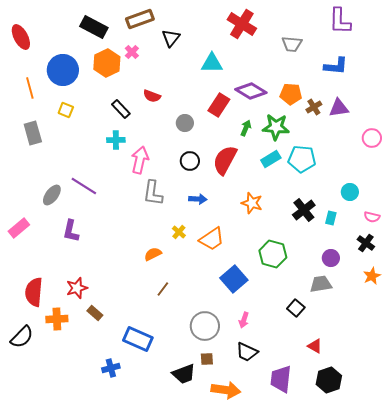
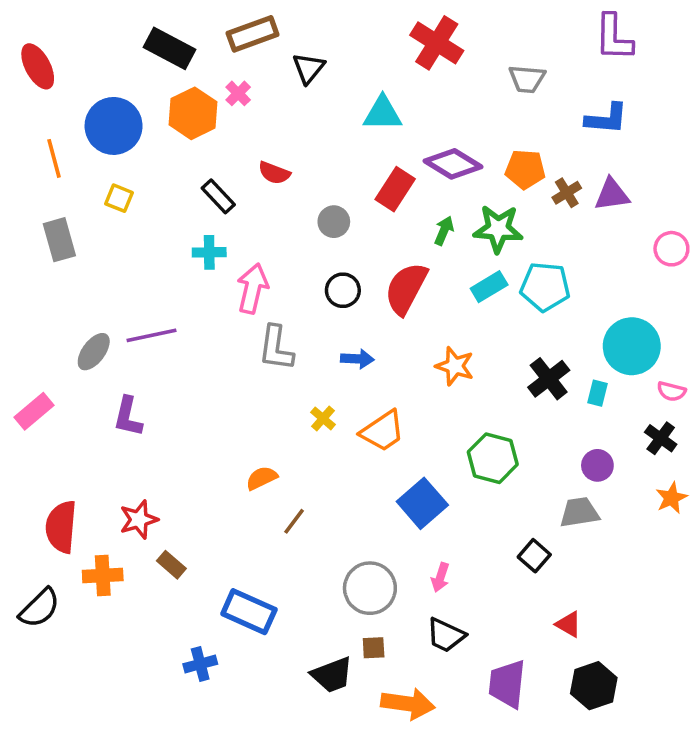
purple line: (84, 186) -> (151, 335), turned -44
cyan circle: (350, 192) -> (632, 346), size x1.8
orange semicircle: (153, 254) -> (262, 478), moved

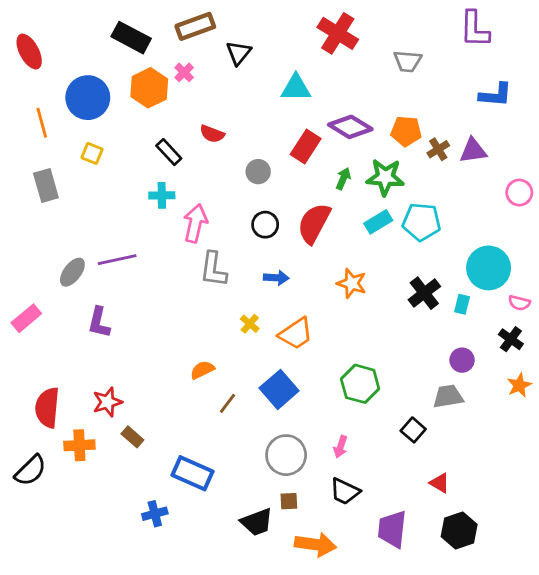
blue L-shape: (606, 119) -> (496, 95), moved
green hexagon: (493, 458) -> (360, 384), moved
blue square: (422, 503) -> (279, 389), moved

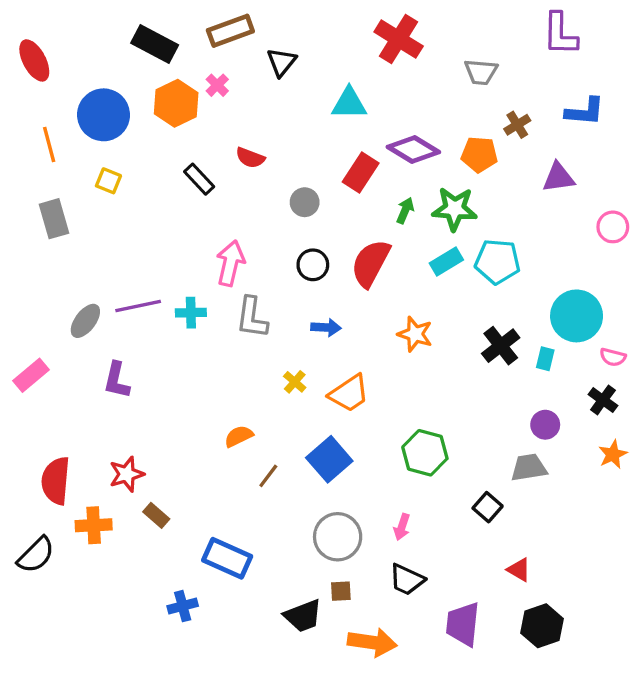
brown cross: (438, 149) -> (517, 125), moved
cyan cross: (162, 195) -> (191, 313), moved

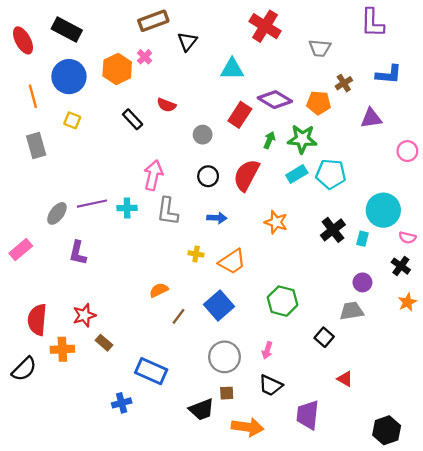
black rectangle: (155, 44) -> (67, 29), moved
yellow cross: (295, 382) -> (196, 254), turned -32
black hexagon: (542, 626) -> (387, 430), moved

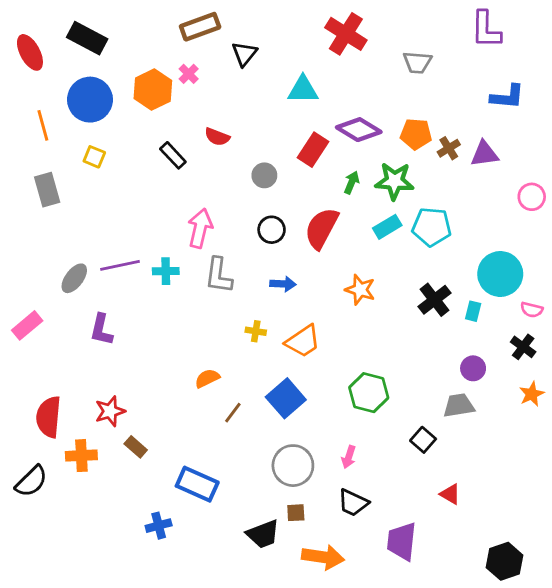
brown cross: (344, 83) -> (449, 148), moved

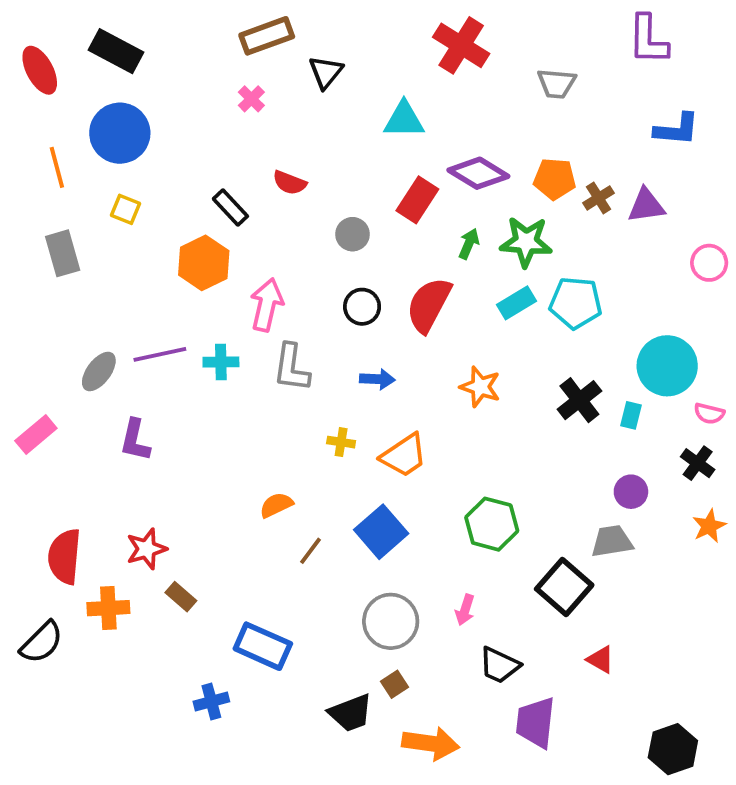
orange hexagon: (153, 90) -> (204, 263), moved
black square: (423, 440) -> (564, 587), size x1.6
black trapezoid: (353, 503) -> (499, 665), moved
brown square: (296, 513) -> (394, 684), turned -30

